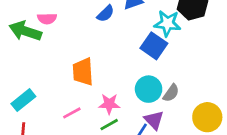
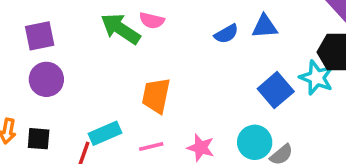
cyan star: (167, 23) -> (316, 78), moved
orange trapezoid: (83, 72) -> (156, 96), moved
cyan rectangle: (23, 100) -> (105, 133), moved

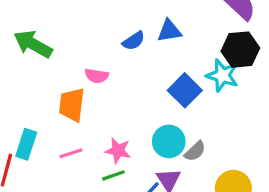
pink semicircle: (152, 20) -> (97, 76), moved
cyan rectangle: (105, 133) -> (26, 144), turned -44

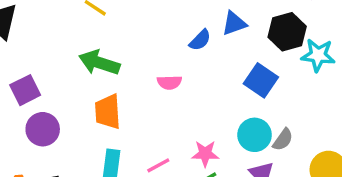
black hexagon: (240, 50) -> (287, 32), moved
cyan star: (222, 75) -> (318, 55), moved
orange trapezoid: (72, 105) -> (108, 112), moved

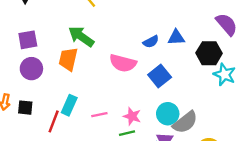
blue square: (261, 80) -> (160, 76), moved
pink semicircle: (169, 82) -> (123, 63), size x1.6
orange trapezoid: (108, 112) -> (68, 59), moved
gray semicircle: (283, 140) -> (185, 122), size x1.6

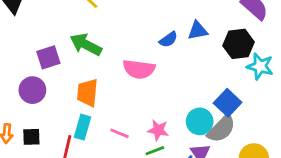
purple square: (28, 40) -> (48, 57), moved
orange trapezoid: (68, 59) -> (87, 93), moved
blue square: (160, 76) -> (228, 103), moved
pink line: (99, 115) -> (120, 133), turned 42

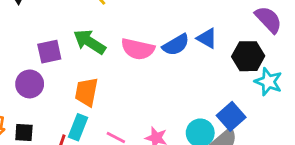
blue triangle: (198, 31) -> (207, 38), turned 35
blue semicircle: (168, 40) -> (176, 45), size x1.4
pink semicircle: (139, 69) -> (138, 49), moved

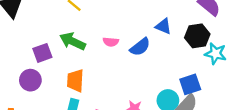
blue semicircle: (176, 45) -> (140, 47), moved
pink semicircle: (138, 49) -> (111, 42), size x0.6
blue square: (231, 116) -> (190, 84), turned 30

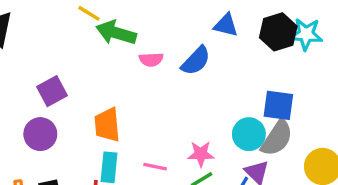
green arrow: (73, 41) -> (116, 33), moved
cyan star: (216, 54) -> (306, 34), moved
blue square: (190, 84) -> (278, 105), turned 35

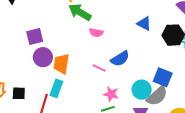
blue semicircle: (196, 61) -> (120, 59), moved
purple circle: (40, 134) -> (43, 57), moved
pink line: (155, 167) -> (99, 68), moved

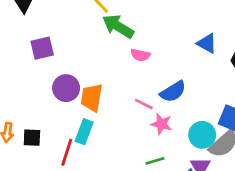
purple square: (35, 36) -> (42, 48), moved
pink star: (111, 94) -> (161, 124), moved

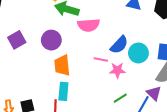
pink semicircle: (140, 55) -> (88, 25), size x1.5
purple circle: (66, 88) -> (51, 40), moved
cyan circle: (202, 135) -> (138, 53), moved

